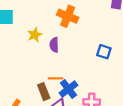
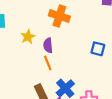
orange line: (55, 78) -> (48, 63), moved, turned 72

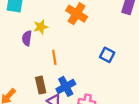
purple semicircle: (48, 45) -> (27, 38), moved

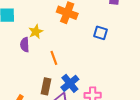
blue square: (107, 55) -> (100, 33), moved
brown rectangle: (41, 85) -> (46, 86), turned 35

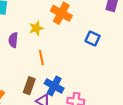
yellow star: (36, 32) -> (36, 28), moved
blue cross: (70, 83) -> (54, 86), turned -30

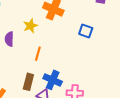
orange line: (41, 58) -> (38, 54), turned 32

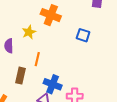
brown rectangle: (28, 82) -> (20, 76), moved

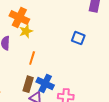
orange cross: (51, 15) -> (19, 17), moved
brown rectangle: (20, 76) -> (28, 84), moved

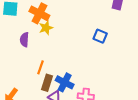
orange line: (32, 58) -> (40, 67), moved

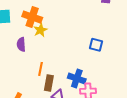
blue square: (100, 36) -> (96, 45), moved
blue cross: (65, 82) -> (77, 79), moved

